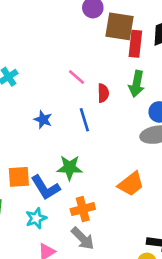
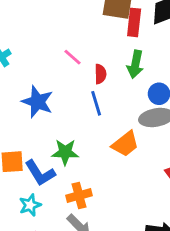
blue star: (43, 120) -> (37, 102), size x1.6
blue line: (84, 120) -> (96, 103), moved
orange trapezoid: (131, 184) -> (125, 144), moved

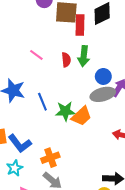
red semicircle: (100, 74) -> (66, 60), moved
blue line: (96, 103) -> (42, 102), moved
green star: (65, 152) -> (65, 111), moved

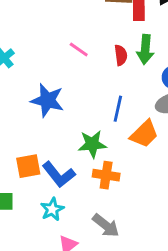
blue line: (42, 102) -> (118, 109), moved, turned 36
green star: (65, 111) -> (92, 144), moved
orange cross: (50, 158) -> (106, 175), moved, turned 30

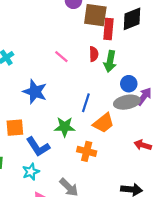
red semicircle: (121, 55) -> (94, 54), moved
orange square: (28, 166) -> (15, 128), moved
orange cross: (106, 175) -> (87, 151), moved

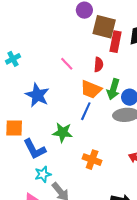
green arrow: (110, 61) -> (113, 89), moved
orange trapezoid: (103, 123) -> (91, 89), moved, turned 55
orange cross: (87, 151) -> (92, 160), moved
cyan star: (31, 172) -> (43, 174), moved

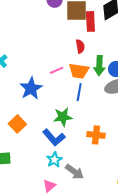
pink line: (67, 64) -> (57, 70), moved, turned -56
blue star: (37, 95) -> (31, 88), turned 30
orange square: (14, 128) -> (17, 124), turned -30
blue L-shape: (35, 149) -> (54, 137), moved

